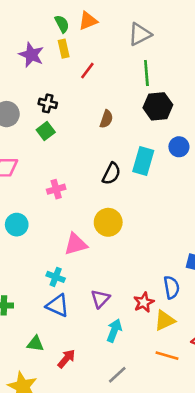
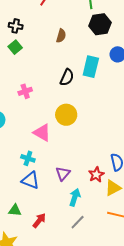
pink triangle: (76, 244) -> (42, 133), turned 48
gray line: (117, 375) -> (78, 222), moved

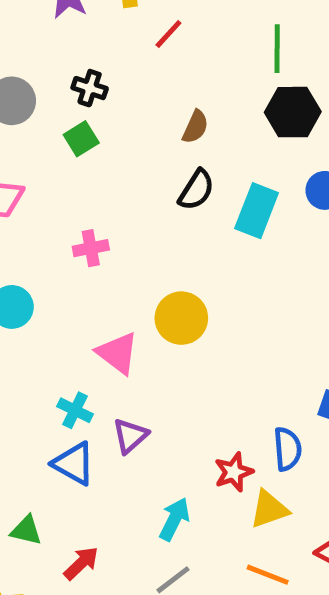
black semicircle: (67, 77) -> (196, 190), moved
purple triangle: (63, 173) -> (130, 436), moved

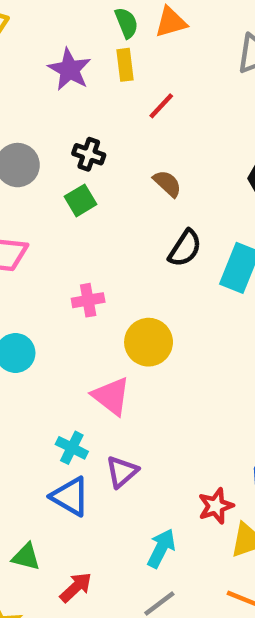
brown semicircle: (195, 127) -> (167, 184), moved, turned -72
yellow circle: (181, 318) -> (149, 342), moved

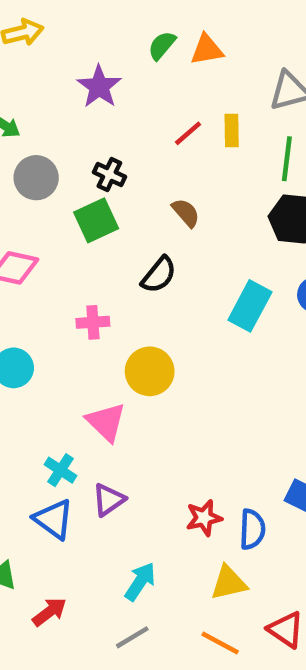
green semicircle: (126, 23) -> (162, 45), turned -124
yellow rectangle: (125, 65) -> (232, 130), moved
green square: (80, 200) -> (96, 220), size x1.4
black semicircle: (185, 248) -> (159, 275), moved
red star: (216, 506) -> (204, 518), moved

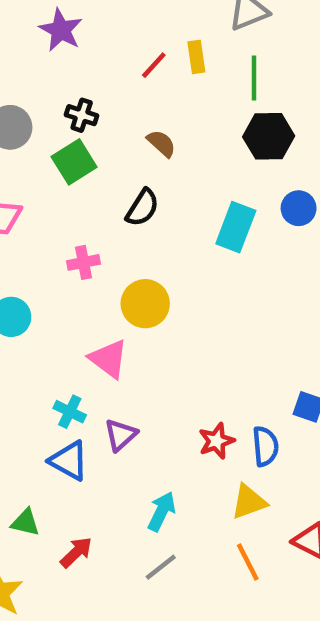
orange line: (220, 643) -> (248, 562), turned 42

